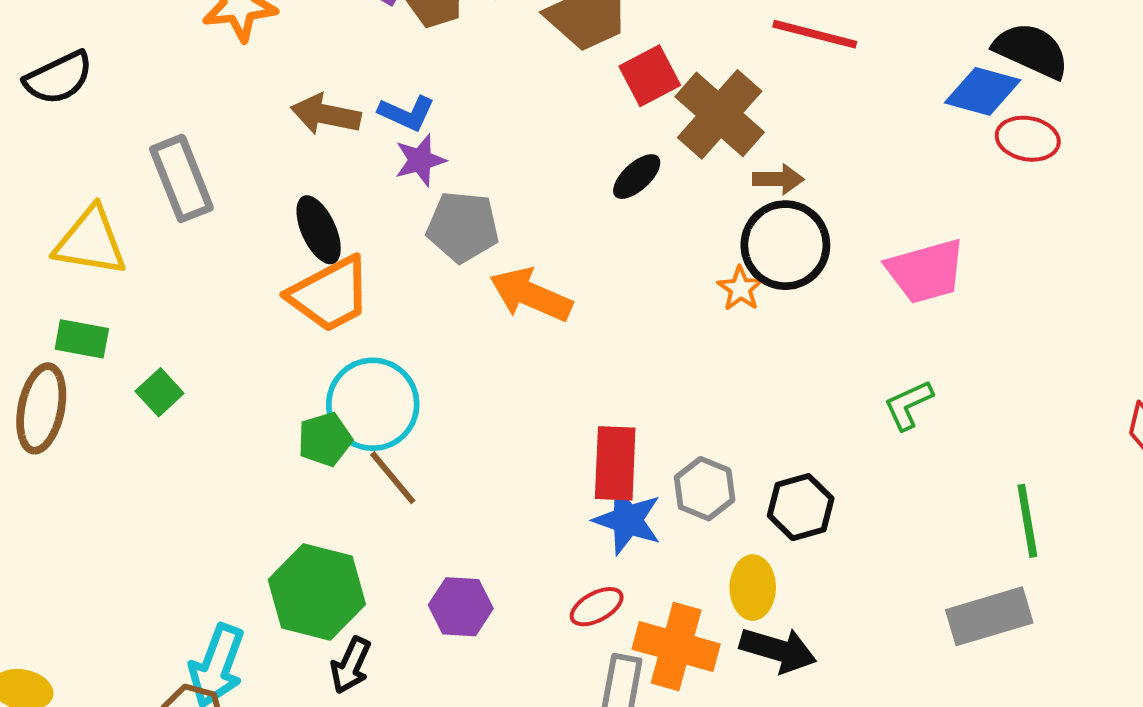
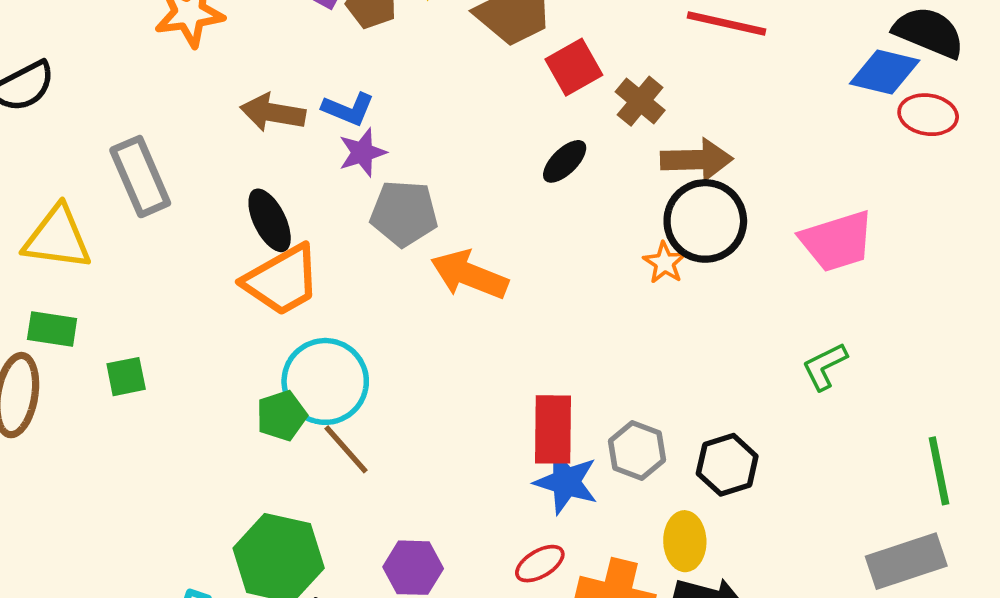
brown cross: (720, 114) -> (640, 101), size x0.6
brown arrow: (778, 179) -> (697, 160), size x1.5
green square: (160, 392) -> (126, 377), turned 33

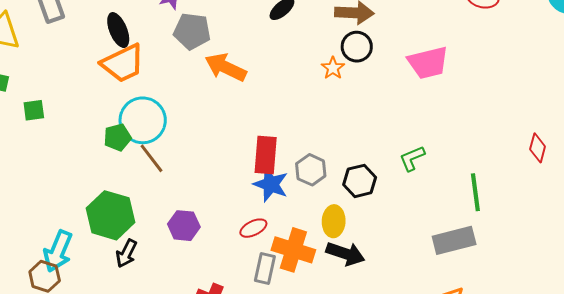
black circle: (705, 221) -> (357, 47), size x0.7
green L-shape: (825, 366) -> (412, 158), moved

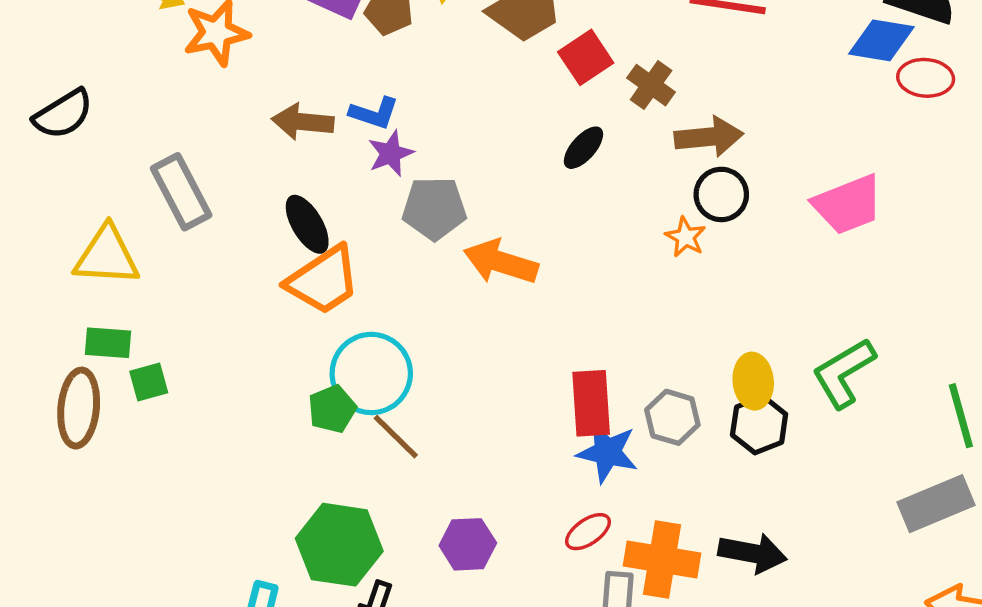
green square: (34, 110) -> (149, 382), moved
green L-shape: (412, 158) -> (844, 373), size x1.5
yellow ellipse: (334, 221) -> (753, 381), moved

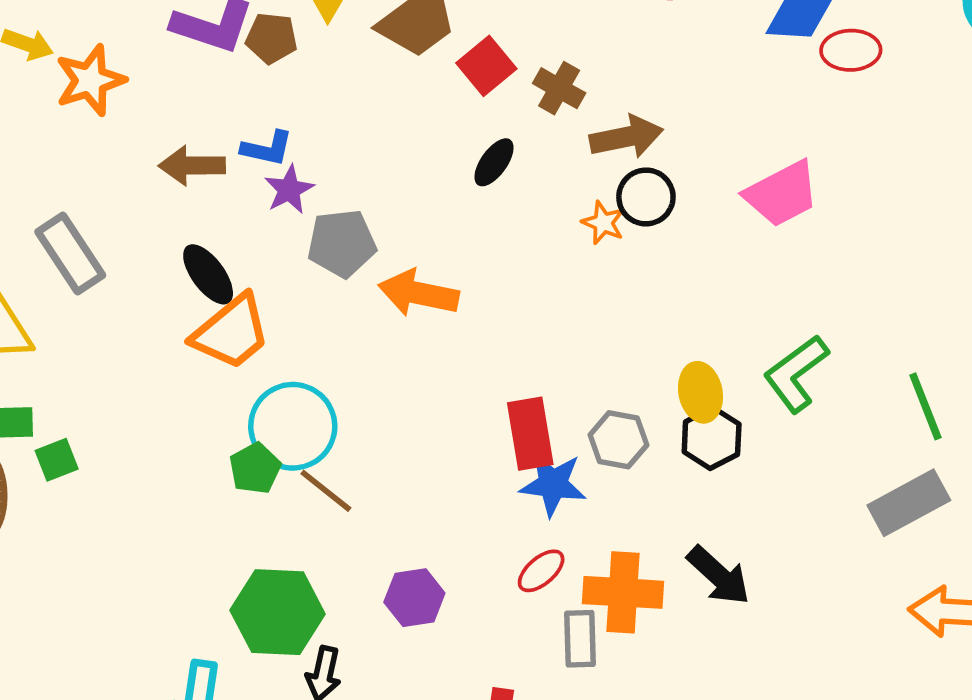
orange star: (686, 237) -> (603, 223), moved
black arrow: (752, 553) -> (719, 576), turned 38

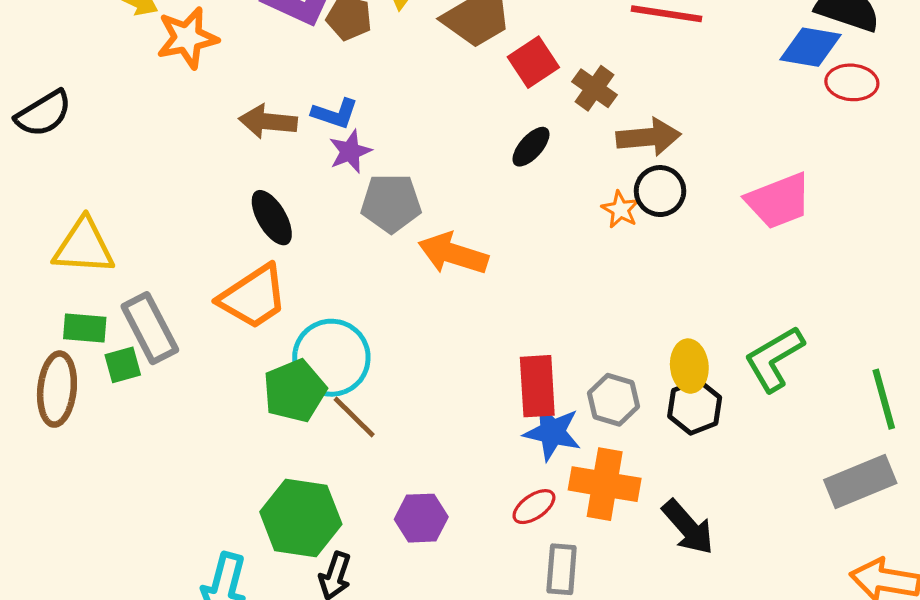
gray rectangle: (70, 253) -> (150, 328), moved
orange trapezoid: (231, 332) -> (253, 297), moved
green pentagon: (255, 468) -> (295, 391), size x1.4
orange cross: (623, 592) -> (605, 484), moved

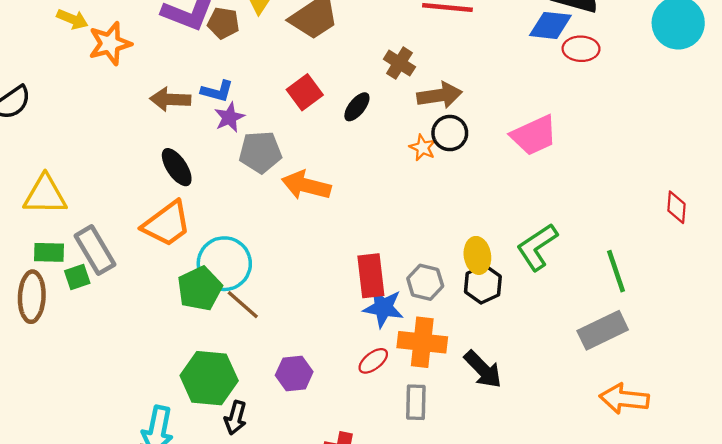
red square: (533, 62) -> (305, 92), moved
gray rectangle: (562, 569) -> (416, 402), moved

